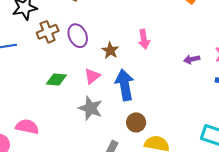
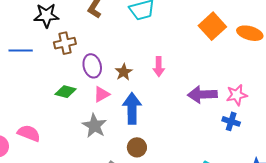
purple ellipse: (78, 36) -> (92, 66), moved
purple arrow: (192, 59) -> (202, 95), size x1.8

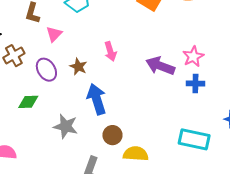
pink triangle: (102, 94) -> (54, 34), moved
purple arrow: (202, 95) -> (160, 66), turned 40

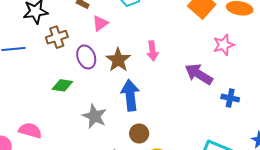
pink star: (193, 57) -> (224, 45), moved
brown star: (78, 67) -> (118, 60), size x1.4

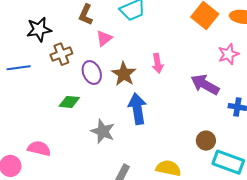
brown circle: (139, 133) -> (206, 141), moved

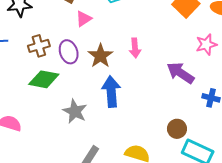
brown cross: (61, 54) -> (39, 46), moved
green diamond: (69, 102) -> (44, 79), size x1.4

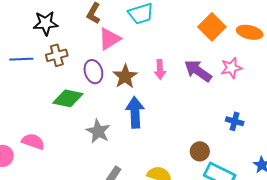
pink triangle: (84, 19) -> (109, 39), size x1.4
brown cross: (39, 46) -> (57, 55), moved
purple arrow: (181, 73) -> (198, 71), moved

